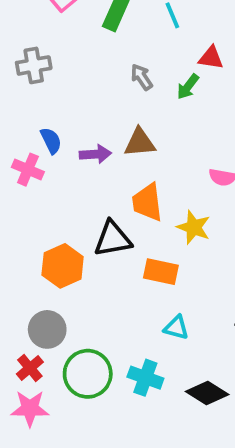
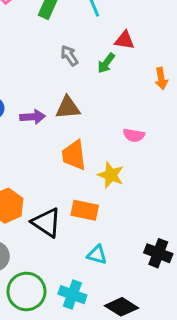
black triangle: (113, 239) -> (46, 223), moved, turned 44

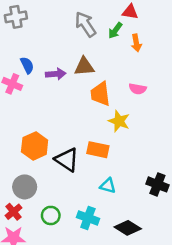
gray arrow: (69, 56) -> (85, 24), size x1.5
orange arrow: (161, 79) -> (136, 43), moved
orange trapezoid: (74, 155) -> (100, 94), moved
green circle: (26, 291) -> (51, 215), size x0.6

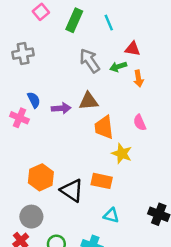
green arrow: (115, 31) -> (118, 67), turned 35
pink semicircle: (138, 89) -> (140, 123), turned 56

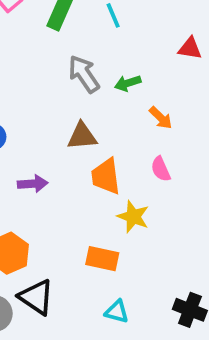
red triangle: (133, 49) -> (190, 48), moved
orange arrow: (138, 79) -> (161, 118), moved, turned -35
purple arrow: (61, 108) -> (33, 184), moved
black triangle: (72, 190) -> (36, 297), moved

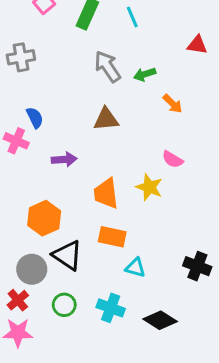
pink semicircle: (161, 169) -> (173, 159), moved, turned -35
orange trapezoid: (106, 176) -> (106, 193), moved
orange rectangle: (102, 259) -> (112, 237), moved

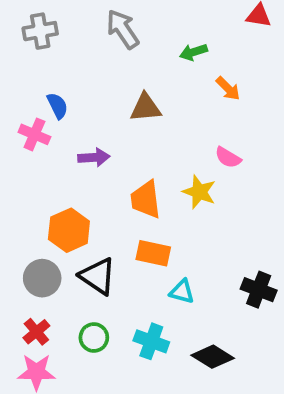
gray arrow: (108, 67) -> (123, 29), moved
gray circle: (32, 269) -> (42, 278), moved

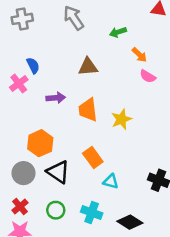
pink cross: (34, 134) -> (19, 83), turned 30
pink semicircle: (228, 157) -> (148, 76), moved
yellow star: (199, 192) -> (121, 119), turned 30
orange trapezoid: (146, 200) -> (88, 110), moved
orange rectangle: (153, 253) -> (93, 158), turned 42

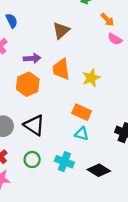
blue semicircle: (33, 66) -> (12, 21), moved
brown triangle: (88, 67) -> (61, 30), turned -36
orange hexagon: (40, 143) -> (28, 84), moved
orange rectangle: (93, 158) -> (82, 112), moved, turned -30

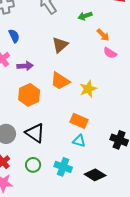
purple arrow: (32, 58) -> (25, 66), moved
orange trapezoid: (61, 69) -> (60, 81), turned -50

